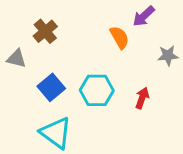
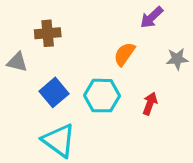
brown cross: (45, 31) -> (48, 33), turned 35
orange semicircle: (119, 37) -> (124, 54), moved, turned -115

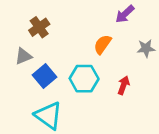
brown cross: (48, 33) -> (39, 27), turned -30
gray triangle: (17, 62) -> (23, 56), moved, turned -36

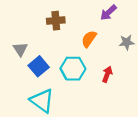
brown cross: (39, 27) -> (56, 21), moved, turned 30
gray triangle: (23, 56) -> (20, 49), turned -42

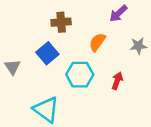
gray triangle: (20, 49) -> (12, 67), moved
blue square: (39, 66) -> (47, 53), moved

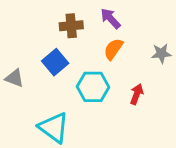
purple arrow: (118, 13) -> (110, 18), moved, turned 90
gray triangle: (12, 67) -> (14, 78), turned -35

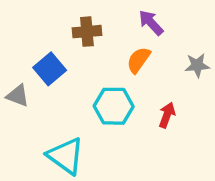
purple arrow: (110, 18) -> (151, 23), moved
blue square: (55, 62) -> (50, 69), moved

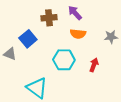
purple arrow: (151, 23) -> (75, 13), moved
orange semicircle: (138, 60) -> (78, 34), turned -119

